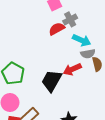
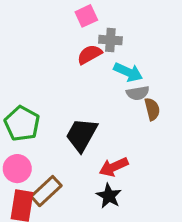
gray cross: (70, 19) -> (110, 40), turned 32
red arrow: (72, 69) -> (114, 167), moved

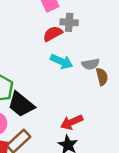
cyan arrow: (128, 72) -> (62, 62), moved
black trapezoid: (82, 135) -> (21, 104), moved, turned -80

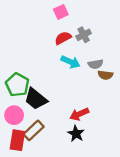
gray cross: (69, 22) -> (84, 35), moved, turned -32
brown semicircle: (102, 77) -> (105, 75), turned 112

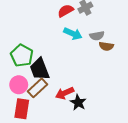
black trapezoid: (36, 99) -> (40, 69), turned 30
red arrow: (79, 114) -> (65, 93), moved
brown rectangle: (34, 130) -> (37, 88), moved

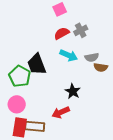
black trapezoid: (40, 69) -> (37, 64), moved
brown rectangle: (37, 88) -> (35, 126), moved, turned 48
black star: (78, 102) -> (73, 91), moved

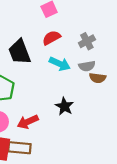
gray cross: (81, 30) -> (87, 41), moved
black trapezoid: (37, 64) -> (19, 52), moved
red arrow: (61, 112) -> (28, 122), moved

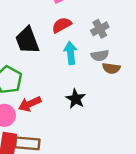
cyan arrow: (60, 64) -> (71, 53), turned -120
red arrow: (28, 122) -> (30, 104), moved

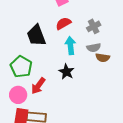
black star: (76, 99) -> (66, 72), moved
red arrow: (30, 104) -> (38, 86), turned -30

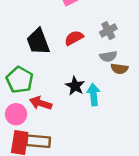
red semicircle: (63, 23) -> (74, 38), moved
cyan arrow: (70, 46) -> (94, 95), moved
red arrow: (38, 86) -> (41, 103), turned 72

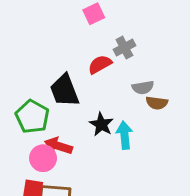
gray cross: (108, 31) -> (124, 48), moved
black trapezoid: (38, 42) -> (65, 91), moved
pink circle: (16, 114) -> (43, 158), moved

